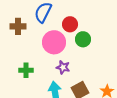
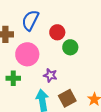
pink circle: (54, 42) -> (27, 54), moved

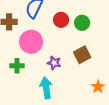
green circle: (70, 47) -> (82, 23), moved
brown square: (67, 98) -> (82, 55), moved

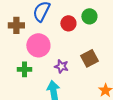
green circle: (82, 23) -> (89, 16), moved

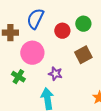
brown square: (89, 58) -> (83, 55), moved
green cross: (24, 69) -> (18, 77), turned 32

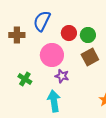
green circle: (83, 24) -> (88, 35), moved
pink circle: (32, 53) -> (52, 55), moved

